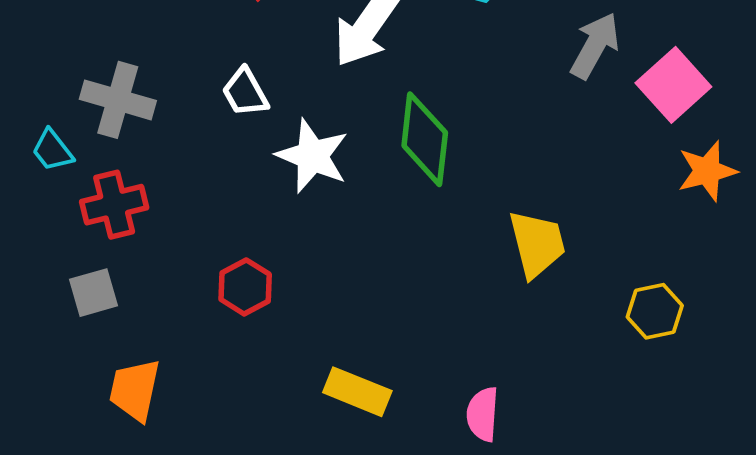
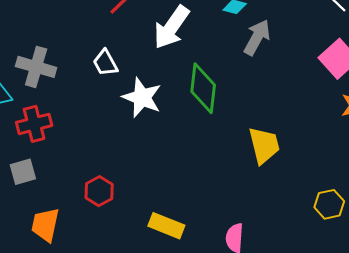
gray arrow: (595, 46) -> (257, 37), moved
red hexagon: (245, 287) -> (99, 191), moved
yellow hexagon: (655, 311) -> (329, 204), moved

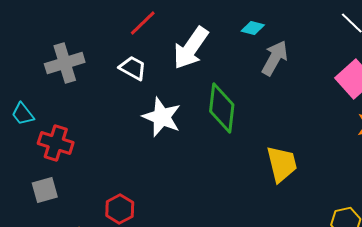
white trapezoid: (105, 63) -> (133, 68), moved, turned 148
gray cross: (36, 67) -> (65, 63), moved, turned -33
red cross: (34, 124) -> (56, 143), turned 32

